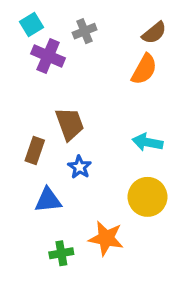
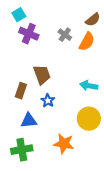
gray cross: (85, 31) -> (65, 35), moved, turned -32
green cross: (61, 253) -> (22, 150), moved, size x1.5

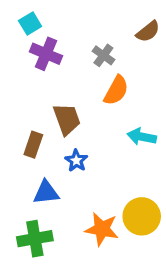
orange semicircle: (87, 42) -> (116, 90), moved
yellow circle: (89, 119) -> (142, 216), moved

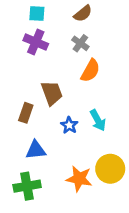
cyan square: (30, 24) -> (37, 14), moved, turned 35
brown semicircle: (148, 31) -> (83, 14), moved
cyan arrow: (142, 137) -> (98, 120), moved, turned -130
blue star: (76, 161) -> (69, 125), moved

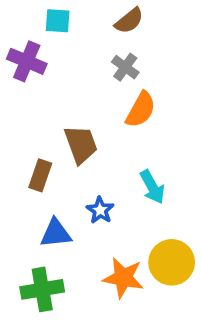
purple cross: (36, 42) -> (27, 61), moved
blue star: (69, 125) -> (100, 210), moved

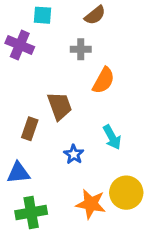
gray cross: (125, 67) -> (81, 49), moved, turned -36
blue triangle: (56, 233) -> (18, 173), moved

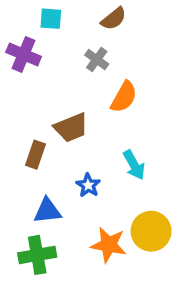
gray cross: (81, 49) -> (97, 59), turned 36
brown trapezoid: (60, 106) -> (71, 127), turned 88
blue triangle: (18, 173) -> (47, 211), moved

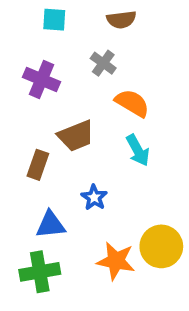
brown semicircle: (114, 19) -> (121, 20), turned 32
purple cross: (24, 54) -> (42, 79), moved
orange semicircle: (124, 97) -> (132, 103), turned -88
cyan arrow: (134, 165) -> (138, 150), moved

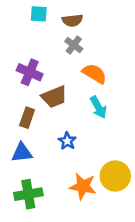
brown semicircle: (121, 20) -> (72, 20), moved
purple cross: (42, 79) -> (30, 72), moved
blue triangle: (51, 225) -> (22, 153), moved

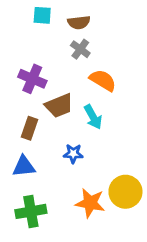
cyan arrow: (98, 107) -> (93, 117), moved
blue star: (67, 141) -> (73, 154), turned -30

